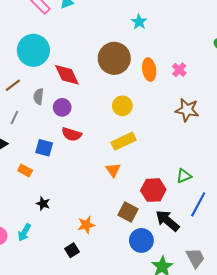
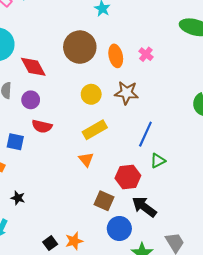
brown star: (187, 110) -> (127, 93), moved
blue line: (198, 204) -> (145, 134), moved
orange star: (86, 225) -> (74, 241), moved

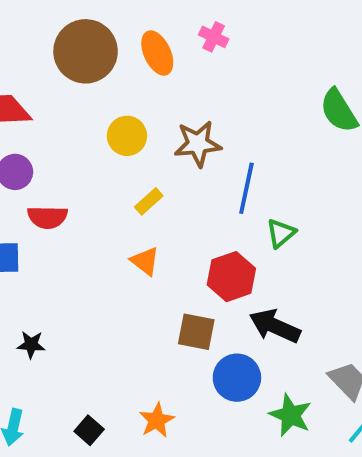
brown star: (127, 93) -> (198, 144), moved
yellow rectangle: (95, 130) -> (149, 201), size x0.6
black star: (18, 198) -> (31, 345), moved
black square: (50, 243) -> (89, 430), moved

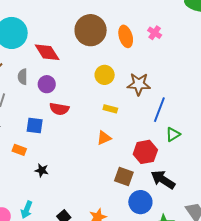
yellow rectangle: (149, 201) -> (110, 109), turned 48
orange triangle: (145, 261) -> (104, 138), turned 49

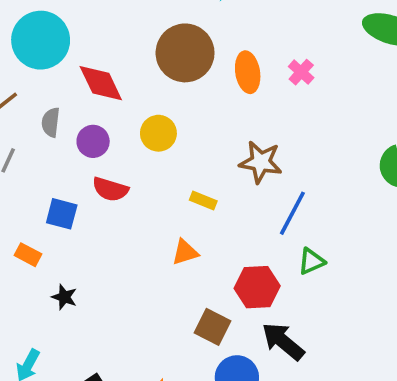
yellow circle: (105, 75) -> (158, 133), moved

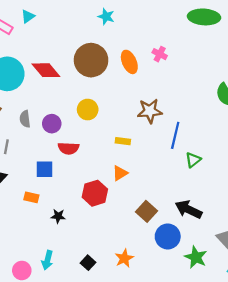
red diamond: (101, 83) -> (46, 70), moved
red hexagon: (257, 287) -> (95, 193), moved
brown square: (213, 327) -> (146, 211), turned 30

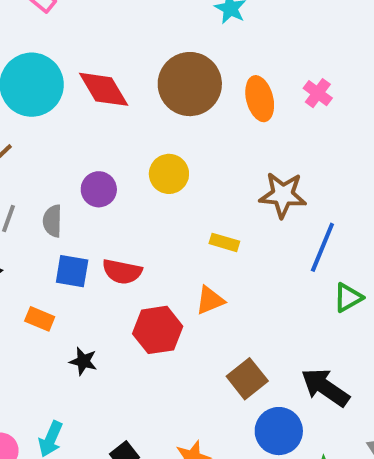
gray semicircle: (25, 119) -> (52, 221), moved
red semicircle: (69, 148) -> (122, 272), moved

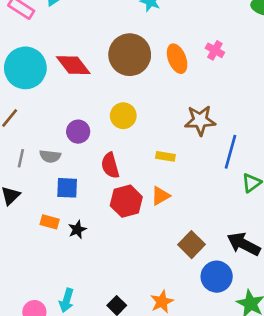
gray semicircle: (52, 221) -> (50, 156), turned -78
red semicircle: (122, 272) -> (110, 165), moved, turned 70
red hexagon: (158, 330) -> (126, 201), moved
black star: (83, 361) -> (77, 229), moved, turned -30

